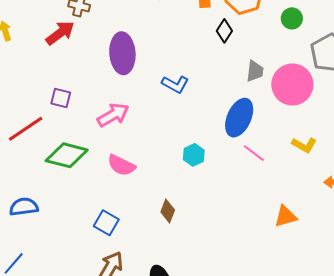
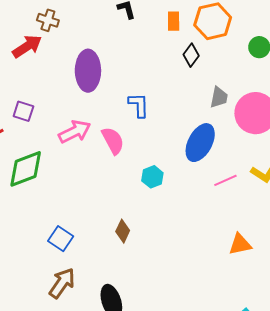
blue L-shape: (175, 84) -> (139, 105), turned -124
pink line: (254, 153) -> (225, 180), moved, turned -65
green diamond: (67, 155) -> (26, 169), turned -39
pink semicircle: (121, 165) -> (113, 141), moved, turned -148

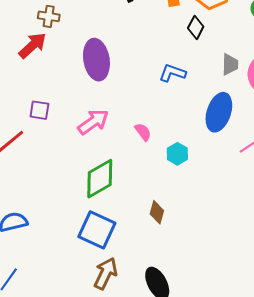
blue L-shape: (139, 105) -> (172, 73), moved, turned -60
pink semicircle: (113, 141) -> (143, 132), moved, size x0.7
green diamond: (26, 169) -> (100, 179), moved
blue square: (61, 239) -> (97, 230), size x1.5

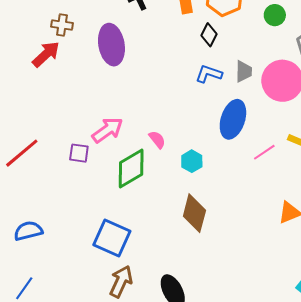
purple ellipse: (96, 60) -> (111, 45), moved
blue L-shape: (172, 73) -> (209, 74), moved
purple square: (39, 110) -> (79, 153), moved
green diamond: (100, 179) -> (131, 168), moved
brown diamond: (157, 212) -> (194, 213), moved, size x1.6

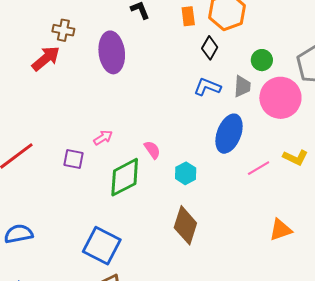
green circle: (275, 15) -> (262, 60), moved
pink arrow: (107, 130) -> (103, 138), size x0.6

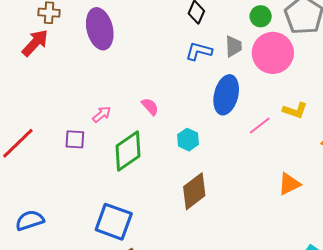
green circle: (262, 60) -> (261, 16), moved
pink semicircle: (152, 150) -> (150, 107), moved
brown diamond: (185, 225) -> (194, 191), turned 42

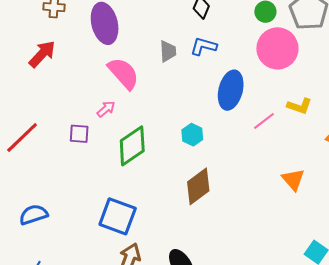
red arrow: (35, 43) -> (42, 54), moved
gray trapezoid: (233, 46) -> (168, 51), moved
pink semicircle: (150, 107) -> (123, 73), moved, size x1.8
orange triangle: (289, 184) -> (293, 180), turned -45

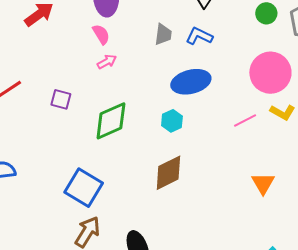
pink circle: (277, 48) -> (270, 73), moved
pink semicircle: (123, 73) -> (101, 34), moved, size x0.6
blue ellipse: (231, 90) -> (191, 82), moved, turned 51
pink arrow: (106, 109) -> (107, 62), moved

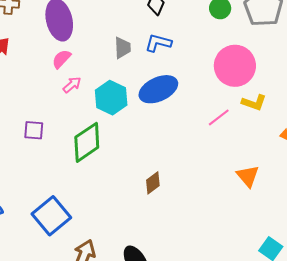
pink semicircle: (101, 34) -> (61, 59), turned -95
cyan hexagon: (172, 121) -> (111, 98), moved, size x1.5
brown diamond: (168, 173) -> (153, 183), size x0.6
blue square: (84, 188) -> (51, 216), moved, turned 30

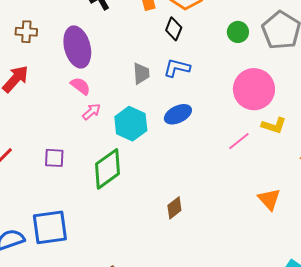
pink semicircle: (61, 59) -> (80, 86), turned 85
blue ellipse: (158, 89) -> (178, 114), size x0.7
blue square: (51, 216) -> (50, 227), moved, turned 33

